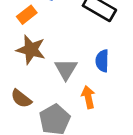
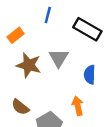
orange rectangle: (27, 15) -> (16, 35), moved
gray triangle: (66, 69) -> (59, 58), moved

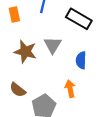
orange rectangle: (16, 35) -> (14, 14), moved, turned -64

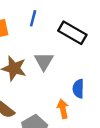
blue semicircle: (81, 60) -> (78, 89), moved

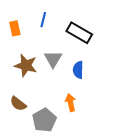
blue semicircle: (78, 89) -> (78, 70), moved

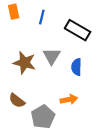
orange rectangle: (15, 28) -> (14, 12), moved
orange arrow: (71, 103) -> (69, 99), turned 91

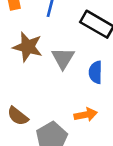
brown star: (24, 63) -> (28, 47), moved

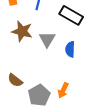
orange arrow: (86, 115) -> (63, 90), moved, turned 126

